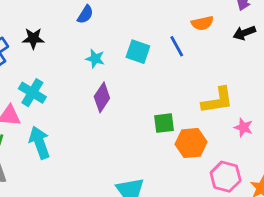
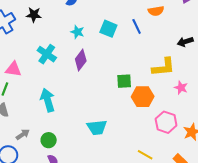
black arrow: (244, 33) -> (185, 42), moved
cyan cross: (32, 93) -> (47, 54), moved
cyan arrow: (40, 142) -> (48, 100), moved

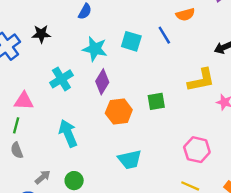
cyan star: (77, 32) -> (95, 49), size x1.5
cyan cross: (47, 54) -> (61, 79), turned 30
orange hexagon: (143, 97) -> (119, 111), moved
pink hexagon: (166, 122) -> (197, 150), moved

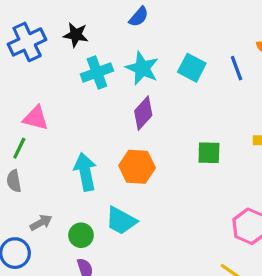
cyan cross: (61, 79) -> (97, 73), moved
orange hexagon: (119, 111) -> (137, 167), moved
cyan trapezoid: (130, 160) -> (121, 221), moved, turned 30

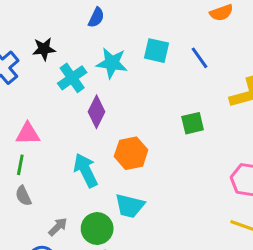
blue line: (236, 68) -> (199, 58), moved
purple diamond: (143, 113) -> (97, 112), moved
green circle: (81, 235) -> (97, 229), size x1.4

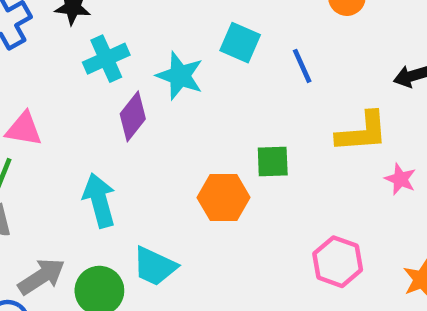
cyan star: (112, 63) -> (180, 76), moved
orange hexagon: (131, 153) -> (224, 197), moved
gray arrow: (58, 227) -> (41, 277), size x1.5

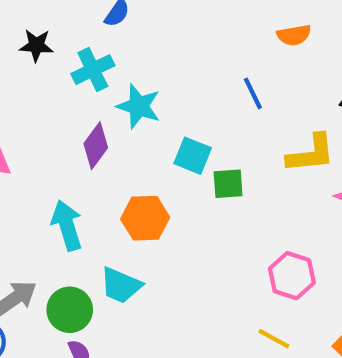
cyan square: (240, 43) -> (193, 156), moved
cyan cross: (106, 59) -> (93, 70), moved
orange hexagon: (224, 197) -> (145, 218), moved

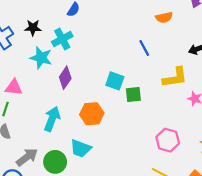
cyan star: (139, 106) -> (41, 58), moved
cyan arrow: (67, 225) -> (52, 119), turned 40

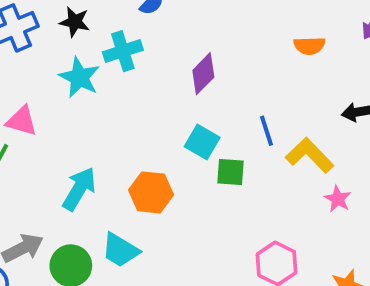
blue line: (144, 48) -> (267, 131), moved
purple diamond: (65, 78) -> (203, 74), moved
yellow L-shape: (175, 78) -> (310, 155), turned -136

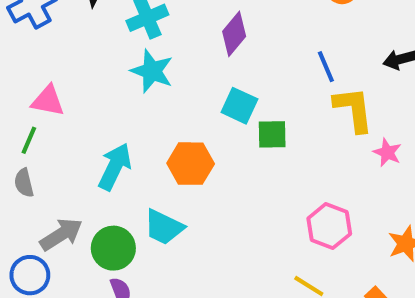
cyan star: (79, 77) -> (152, 71), moved
blue line: (267, 131) -> (326, 67), moved
yellow L-shape: (310, 155) -> (354, 109), turned 42

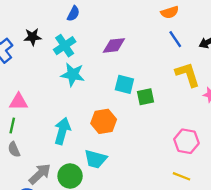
purple diamond: (234, 34) -> (114, 45), turned 55
blue line: (326, 67) -> (175, 39), moved

